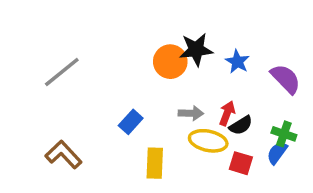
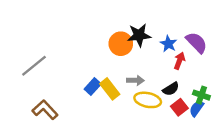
gray line: (62, 72) -> (34, 66), moved
purple semicircle: (286, 79) -> (197, 43), moved
red arrow: (227, 113) -> (179, 61), moved
yellow rectangle: (155, 163) -> (110, 89), moved, turned -40
red square: (241, 163) -> (179, 107), moved, turned 35

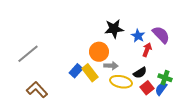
orange circle: (121, 44) -> (99, 52), moved

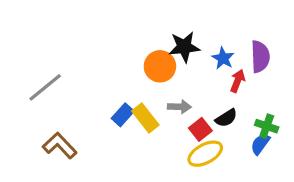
purple semicircle: (161, 35) -> (260, 57), turned 42
orange circle: (99, 52) -> (160, 66), moved
yellow ellipse: (121, 82) -> (205, 154), moved, turned -40
red square: (147, 88) -> (200, 129), moved

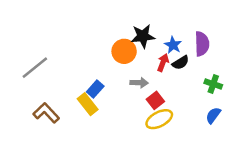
red arrow: (238, 81) -> (163, 63), moved
yellow rectangle: (145, 118) -> (88, 104), moved
black semicircle: (226, 118) -> (181, 63), moved
green cross: (267, 126) -> (213, 84), moved
blue semicircle: (260, 144) -> (213, 115), moved

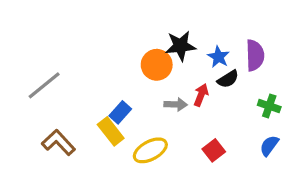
red arrow: (163, 63) -> (201, 95), moved
red square: (155, 100) -> (214, 150), moved
yellow ellipse: (159, 119) -> (150, 150), moved

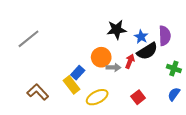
orange circle: (157, 65) -> (101, 57), moved
black semicircle: (228, 79) -> (147, 51), size x1.5
gray line: (44, 85) -> (29, 39), moved

